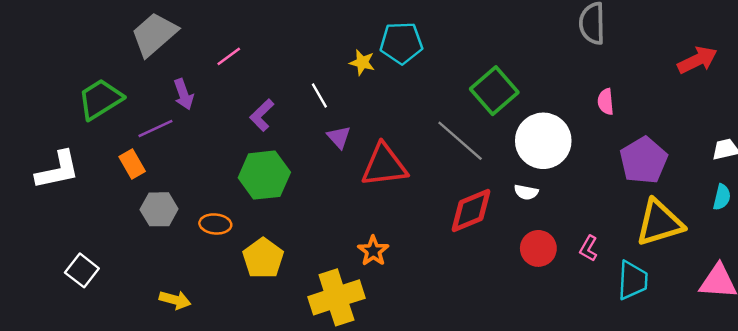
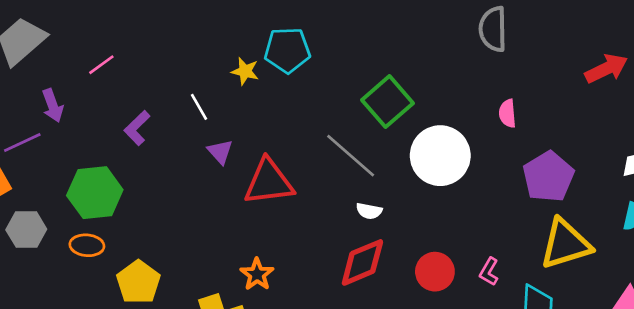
green hexagon: (264, 175) -> (95, 193), moved
white semicircle: (526, 192) -> (369, 211), moved
red diamond: (471, 211) -> (362, 262), moved

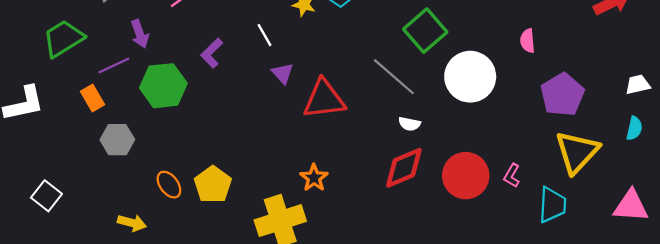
green hexagon: (95, 193) -> (163, 86), moved
yellow triangle: (565, 244) -> (577, 152), turned -30
orange ellipse: (87, 245) -> (169, 185), moved, turned 48
red circle: (435, 272) -> (466, 176), size x1.4

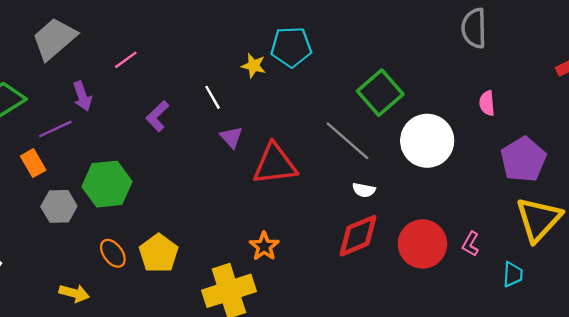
green hexagon: (163, 86) -> (107, 184), moved
cyan trapezoid: (552, 205) -> (513, 274), size x0.7

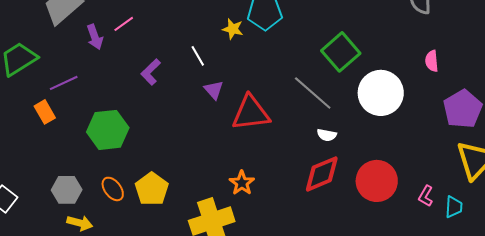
purple arrow: (82, 96) -> (95, 37), moved
gray hexagon: (59, 206) -> (67, 190), moved
pink L-shape: (471, 244) -> (426, 196), moved

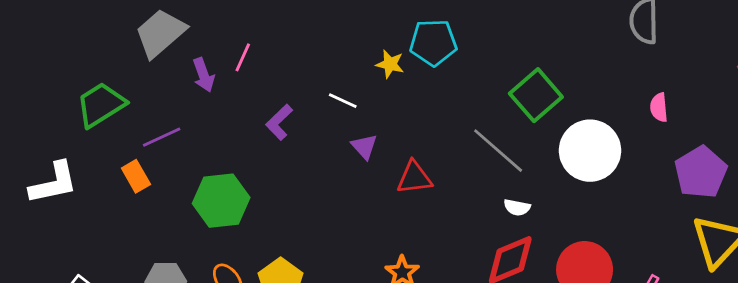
pink line: (124, 24) -> (243, 57), turned -30
white line: (198, 56) -> (343, 101), turned -35
red triangle: (251, 113) -> (414, 178), size x0.7

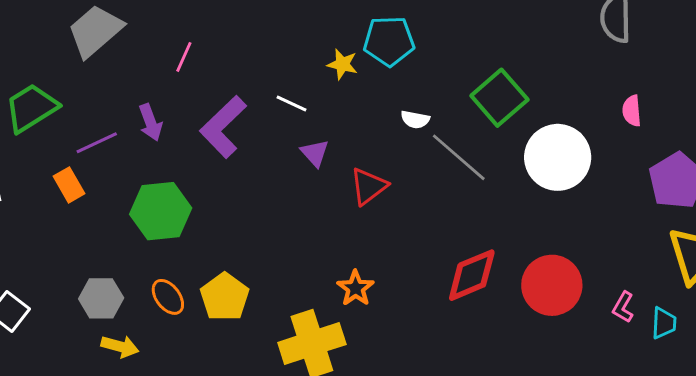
purple arrow: (204, 75) -> (150, 122), moved
purple L-shape: (279, 122) -> (223, 127), size x1.6
red triangle: (414, 178) -> (369, 186), turned -30
white semicircle: (517, 207) -> (415, 120), moved

